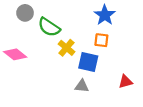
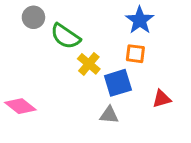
pink diamond: (15, 54) -> (20, 106), moved
blue square: (88, 62) -> (118, 83), turned -30
red triangle: (125, 82) -> (162, 99), moved

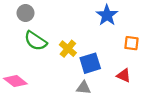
green semicircle: (66, 36) -> (36, 41), moved
orange square: (135, 54) -> (131, 43), moved
red triangle: (162, 99) -> (124, 75), turned 40

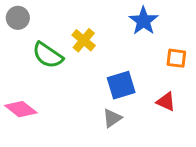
gray circle: (25, 13) -> (18, 18), moved
yellow cross: (68, 49) -> (84, 40), moved
gray triangle: (83, 88) -> (112, 118), turned -40

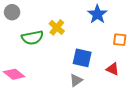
green semicircle: (48, 55) -> (32, 38), turned -45
blue square: (121, 85) -> (82, 58), turned 30

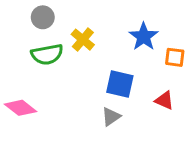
gray circle: (12, 12) -> (43, 17), moved
blue star: (97, 14) -> (144, 37), moved

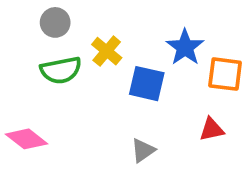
orange square: (175, 57) -> (225, 74), size x1.4
blue square: (120, 84) -> (147, 84), moved
red triangle: (164, 100) -> (212, 129), turned -36

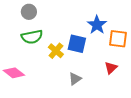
yellow cross: (107, 51) -> (56, 51), moved
red triangle: (212, 129) -> (111, 68), turned -32

